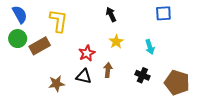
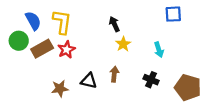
blue semicircle: (20, 14) -> (33, 21), moved
black arrow: (111, 14) -> (114, 24), moved
red star: (87, 53) -> (67, 50), moved

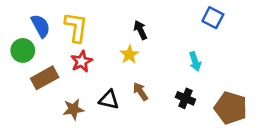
blue square: (173, 14) -> (213, 18), turned 30
yellow star: (123, 44) -> (129, 55), moved
brown rectangle: (42, 49) -> (45, 78), moved
brown arrow: (114, 74) -> (140, 91), turned -40

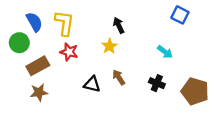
red star: (82, 61) -> (69, 52), turned -30
cyan arrow: (195, 61) -> (165, 52), turned -35
brown star: (73, 109) -> (39, 92), moved

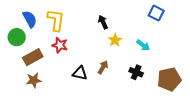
yellow star: (109, 46) -> (115, 40), moved
brown arrow: (119, 77) -> (103, 67), turned 64
brown pentagon: (195, 91) -> (169, 79), turned -30

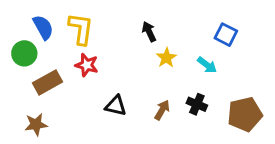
blue square: (156, 13) -> (226, 35), moved
brown arrow: (103, 67) -> (162, 110), moved
brown star: (34, 80) -> (36, 124), moved

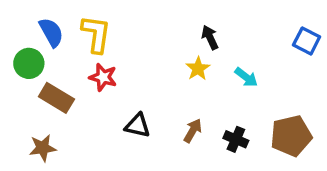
black arrow: (149, 32) -> (210, 38), moved
blue square: (226, 35) -> (307, 41), moved
brown rectangle: (48, 82) -> (56, 98), turned 60
black cross: (197, 104) -> (236, 139), moved

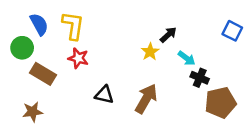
black arrow: (210, 38) -> (168, 35), moved, turned 72
brown arrow: (193, 131) -> (146, 99), size x1.6
black cross: (236, 139) -> (200, 78), moved

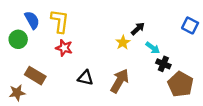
brown rectangle: (43, 74) -> (35, 76), moved
brown pentagon: (221, 103) -> (180, 84), turned -30
brown star: (33, 112) -> (17, 93), moved

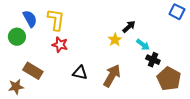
blue square: (190, 25) -> (177, 12), moved

